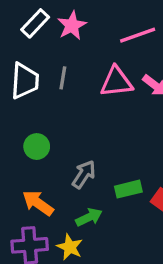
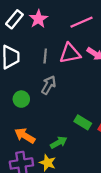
gray line: (63, 78) -> (45, 56), moved
gray arrow: (84, 174) -> (49, 85), moved
green rectangle: (128, 189) -> (83, 122), turned 49

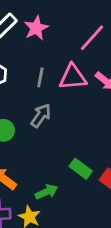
pink line: (81, 22) -> (92, 38), turned -30

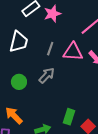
green rectangle: (81, 169) -> (69, 117), turned 63

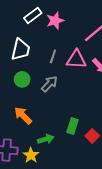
green circle: (19, 82) -> (22, 79), moved
orange arrow: (14, 116) -> (23, 116), moved

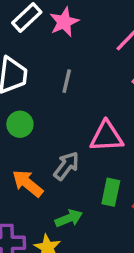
pink triangle: (76, 59) -> (107, 136), moved
gray arrow: (49, 84) -> (66, 166), moved

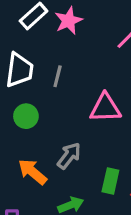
gray line: (67, 81) -> (58, 76), moved
pink triangle: (107, 136) -> (105, 108), moved

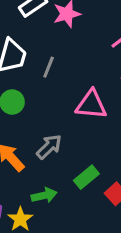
green rectangle: (110, 181) -> (86, 177), turned 30

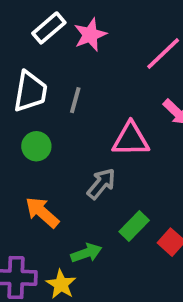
gray arrow: (49, 147) -> (101, 184), moved

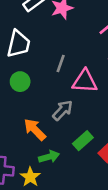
gray line: (75, 100) -> (61, 64), moved
orange arrow: (42, 212) -> (35, 130), moved

